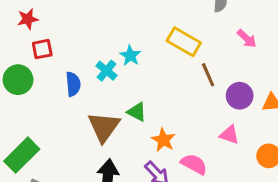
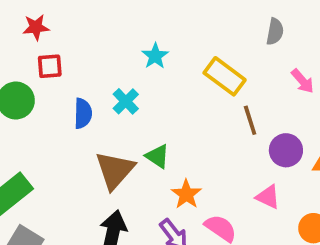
cyan star: (130, 56) -> (155, 56), moved

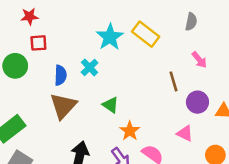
cyan star: (155, 56) -> (110, 37), size x1.5
yellow rectangle: (225, 76) -> (146, 34), moved
pink arrow: (303, 81) -> (199, 60), moved
brown triangle: (115, 170) -> (63, 106), moved

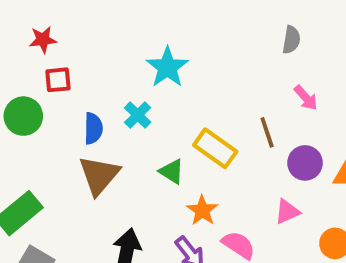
yellow rectangle: (146, 34) -> (215, 148), moved
pink triangle: (185, 133) -> (287, 212), turned -48

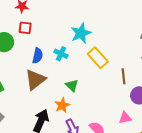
cyan cross: (138, 115) -> (61, 54), turned -32
yellow rectangle: (215, 148) -> (98, 58), moved
orange star: (202, 210) -> (62, 105), moved

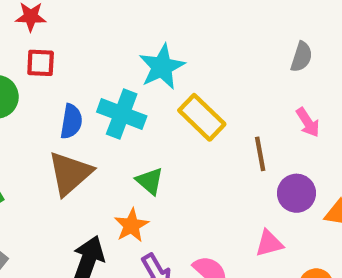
cyan cross: (61, 54) -> (122, 114), size x1.5

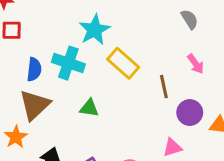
gray semicircle: (301, 57) -> (190, 19), turned -48
green triangle: (150, 181) -> (89, 108), turned -30
orange star: (131, 225) -> (16, 137), moved

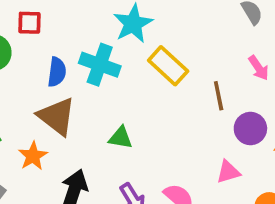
brown triangle: (35, 105) -> (57, 116), turned -40
green triangle: (89, 108) -> (121, 138), moved

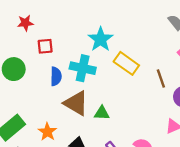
red square: (29, 23) -> (45, 46), moved
brown triangle: (57, 116) -> (76, 103), moved

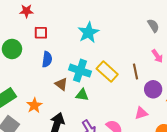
yellow rectangle: (126, 63) -> (107, 72), moved
cyan cross: (83, 68) -> (80, 71), moved
brown triangle: (76, 103) -> (61, 84), size x0.6

